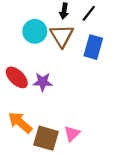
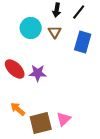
brown triangle: (62, 36) -> (55, 32), size x0.6
orange arrow: (20, 122) -> (18, 109), size x0.7
brown square: (46, 138) -> (41, 123), turned -30

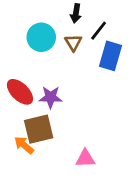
black line: (79, 12) -> (99, 31), moved
pink triangle: (64, 119) -> (85, 158), turned 42
brown square: (41, 123) -> (39, 129), moved

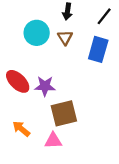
black line: (99, 31) -> (104, 16), moved
brown square: (39, 129) -> (64, 113), moved
pink triangle: (85, 158) -> (53, 141), moved

